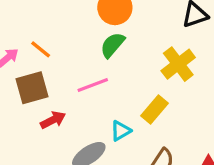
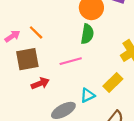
green semicircle: (112, 45) -> (87, 34), turned 144

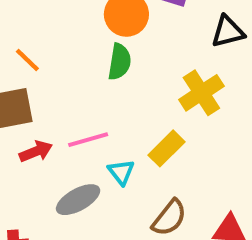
pink line: (71, 61) -> (88, 140), moved
cyan triangle: (88, 95) -> (121, 172), turned -42

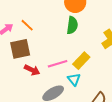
yellow rectangle: (166, 148) -> (81, 61), moved
red arrow: (36, 151) -> (32, 70), turned 49

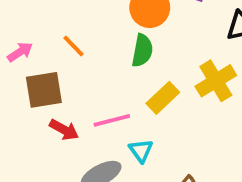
orange line: (27, 25) -> (73, 46), moved
yellow rectangle: (81, 61) -> (163, 98), moved

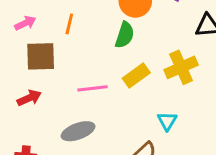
orange line: (73, 46) -> (69, 24), turned 50
red arrow: (64, 130) -> (29, 98), moved, turned -60
cyan triangle: (141, 151) -> (167, 121), moved

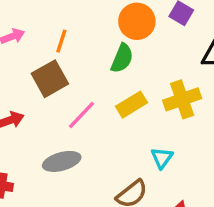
brown square: (41, 56) -> (50, 79), moved, turned -32
pink line: (93, 88) -> (82, 115), turned -44

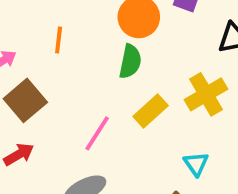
orange line: (61, 41) -> (59, 40), moved
brown square: (50, 79) -> (25, 100), moved

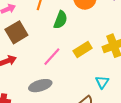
green semicircle: (130, 61) -> (61, 20), moved

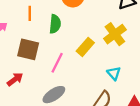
brown square: (16, 32) -> (28, 49), moved, turned -30

